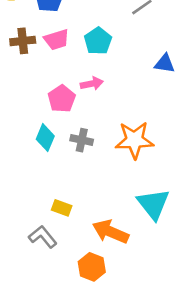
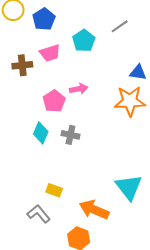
brown cross: (23, 41) -> (22, 65), moved
cyan pentagon: (98, 41) -> (84, 41), moved
orange star: (134, 140) -> (130, 101), moved

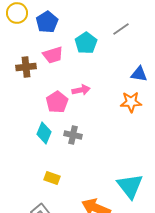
orange star: (130, 101) -> (131, 102), size x0.7
yellow rectangle: (54, 190) -> (52, 178), moved

